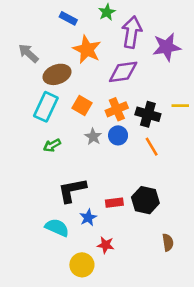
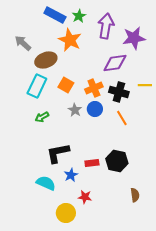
green star: (107, 12) -> (79, 16), moved
blue rectangle: (68, 18) -> (55, 15), size x1.5
purple diamond: (123, 72) -> (115, 63), moved

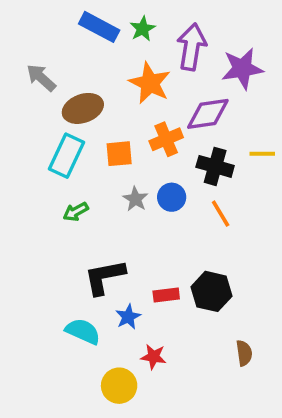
orange star: (70, 40) -> (150, 83), moved
orange square: (66, 85) -> (119, 154), turned -35
orange cross: (94, 88) -> (166, 139), moved

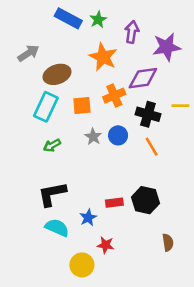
purple arrow: (192, 47) -> (132, 32), size x0.7
gray arrow: (41, 78) -> (28, 53), turned 105
black L-shape: (105, 277) -> (52, 194), moved

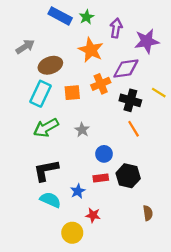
yellow line: (180, 106) -> (159, 93), turned 32
blue circle: (118, 135) -> (104, 154), moved
gray star: (93, 137) -> (82, 130), moved
green arrow: (52, 145) -> (46, 128), size x1.6

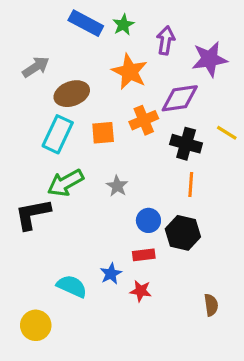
orange line: (134, 129) -> (191, 184), turned 35
black L-shape: (46, 170) -> (33, 214), moved
black hexagon: (128, 176) -> (183, 233), moved
red star: (93, 215) -> (141, 291), moved
yellow circle: (72, 233) -> (36, 325), moved

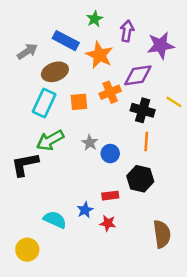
blue rectangle: (86, 23) -> (66, 41), moved
blue circle: (148, 220) -> (110, 154), moved
brown semicircle: (211, 305) -> (162, 234), size x1.6

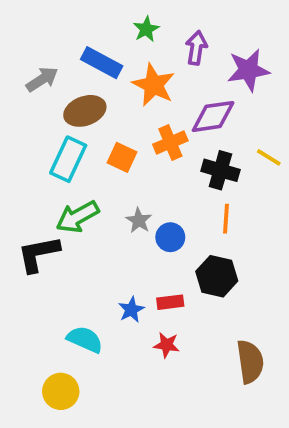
orange square: (79, 102) -> (122, 157), turned 30
blue star: (85, 210) -> (131, 310), moved
yellow circle: (27, 250) -> (61, 391), moved

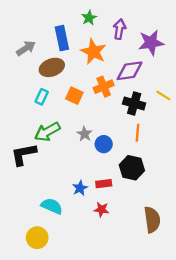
blue rectangle: (102, 63) -> (62, 38), turned 50
cyan rectangle: (68, 159) -> (42, 97), size x0.6

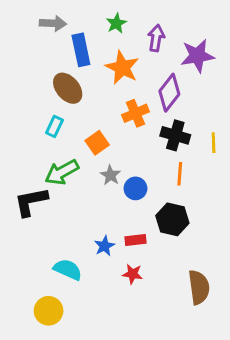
gray arrow: (26, 48) -> (53, 23), moved, turned 36
brown ellipse: (52, 67) -> (68, 88), turned 70
purple diamond: (130, 71) -> (169, 93), turned -44
orange square: (74, 96) -> (97, 143), moved, turned 30
yellow line: (163, 96) -> (214, 143), moved, turned 56

